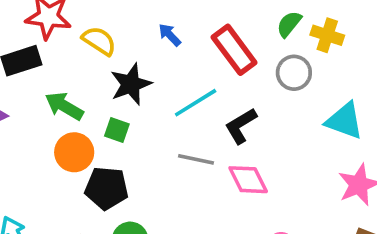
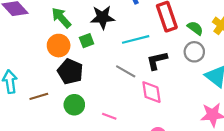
green semicircle: (289, 24) -> (195, 28), moved, turned 70
gray circle: (294, 73) -> (194, 52), moved
green square: (117, 130) -> (87, 41), turned 32

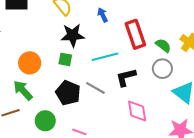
green arrow: (61, 18) -> (23, 90), moved
green square: (87, 41) -> (65, 59), moved, turned 32
black pentagon: (70, 71) -> (68, 93), moved
pink diamond: (151, 92) -> (137, 111), moved

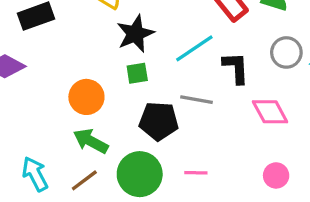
gray circle: (162, 69) -> (286, 52), moved
black L-shape: (126, 77) -> (236, 68), turned 120
green circle: (45, 121) -> (140, 174), size x1.4

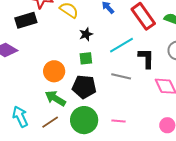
black star: (135, 34) -> (86, 34), size x0.6
black pentagon: (159, 121) -> (84, 87), moved

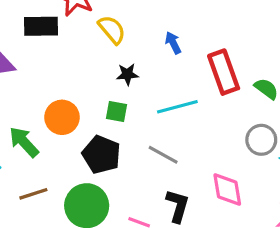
black L-shape: (146, 58) -> (178, 206), moved
green arrow: (55, 98) -> (24, 142), moved

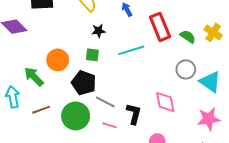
gray line: (163, 155) -> (105, 102), moved

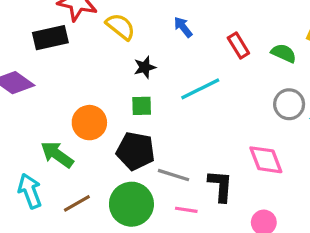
red rectangle: (160, 27) -> (238, 46), size x0.6

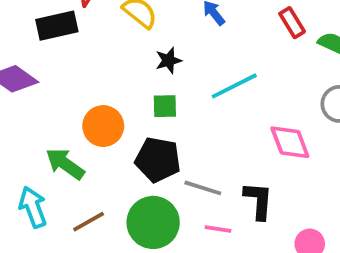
red rectangle: (238, 46) -> (292, 23), moved
pink diamond: (266, 160) -> (290, 142), moved

